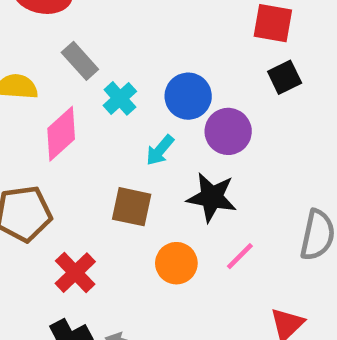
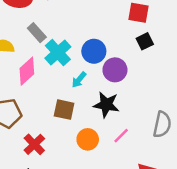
cyan cross: (120, 98) -> (58, 52), size x1.5

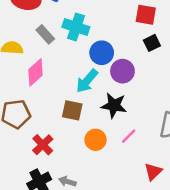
cyan cross: (58, 52) -> (76, 27), moved, turned -30
cyan arrow: (79, 80) -> (87, 81), size x1.5

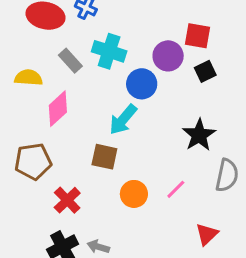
purple circle: (122, 71) -> (168, 56), moved
black star: (114, 105) -> (199, 135), moved, turned 30

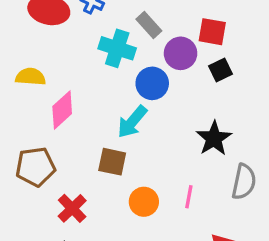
gray rectangle: (70, 61) -> (149, 25), moved
pink line: (176, 189) -> (189, 197), turned -35

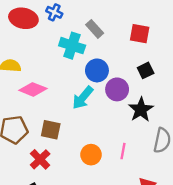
purple circle: (181, 53) -> (117, 89), moved
black square: (221, 70) -> (146, 70), moved
pink diamond: (62, 110) -> (33, 89), turned 64
brown square: (112, 162) -> (51, 130), moved

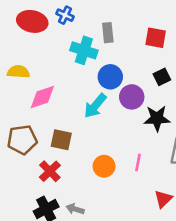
gray rectangle: (95, 29) -> (108, 33), turned 36
pink diamond: (33, 89) -> (42, 97), turned -40
black star: (141, 110) -> (157, 118), turned 30

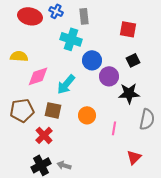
gray rectangle: (108, 33) -> (84, 16), moved
cyan arrow: (95, 106) -> (66, 84), moved
orange circle: (104, 166) -> (87, 115), moved

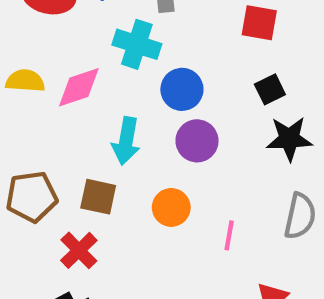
pink diamond: (38, 76) -> (79, 87), moved
purple circle: (109, 76) -> (197, 141), moved
cyan arrow: (66, 84) -> (126, 141), turned -30
black star: (129, 93) -> (289, 139), moved

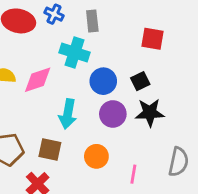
black square: (270, 89) -> (140, 81), moved
black star: (289, 139) -> (150, 113), moved

